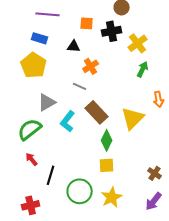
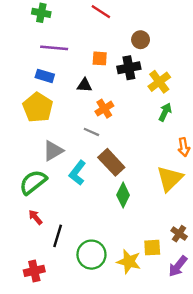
yellow triangle: (133, 118) -> (170, 179), moved
yellow square: (107, 165) -> (152, 248), moved
yellow star: (112, 197) -> (129, 262), turned -30

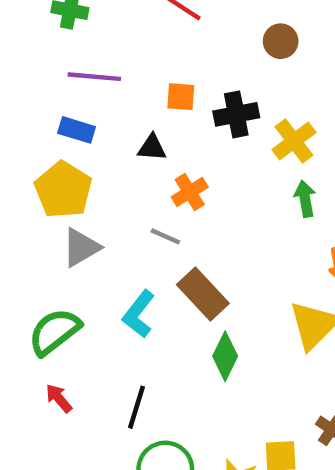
brown circle: (141, 40) -> (281, 41), moved
green arrow: (165, 112) -> (305, 199), turned -36
gray triangle: (53, 151) -> (81, 247), moved
black line: (58, 236) -> (136, 407), moved

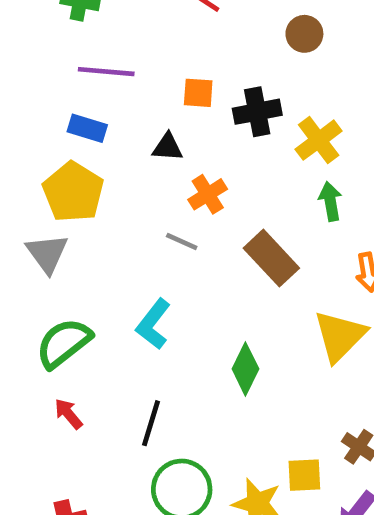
gray triangle: (81, 247) -> (47, 253), moved, turned -36
brown rectangle: (203, 294) -> (271, 258), moved

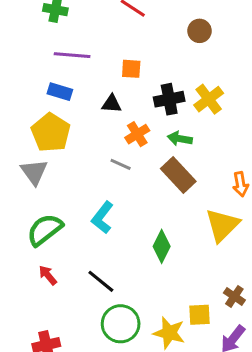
black cross: (257, 112) -> (169, 99), moved
green arrow: (330, 201) -> (180, 139), moved, turned -70
black line: (151, 423) -> (101, 281), turned -68

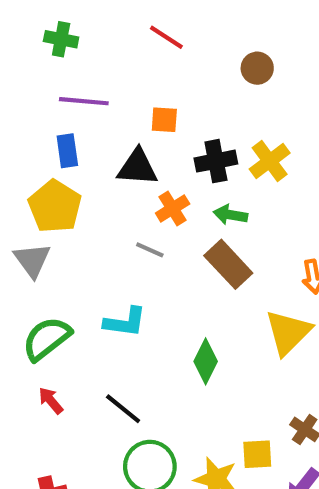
blue rectangle: (60, 92) -> (67, 151), turned 65
black triangle: (111, 104) -> (137, 167), size x1.5
cyan L-shape: (102, 218) -> (125, 322), turned -120

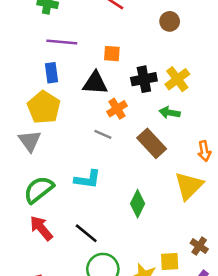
green arrow: (230, 215) -> (170, 113), moved
red arrow: (51, 401) -> (41, 228), size x1.5

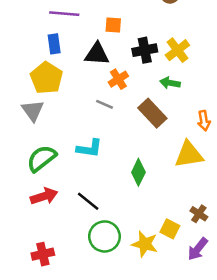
yellow triangle: (189, 186) -> (189, 155), turned 36
red arrow: (41, 228) -> (44, 196), turned 112
yellow square: (170, 261) -> (170, 229), turned 30

